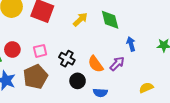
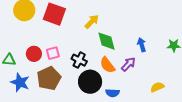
green diamond: (110, 20) -> (106, 41), moved
red circle: (12, 50) -> (34, 54), moved
black circle: (78, 81) -> (90, 82), size x1.5

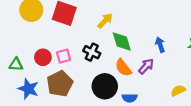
black cross: (79, 60) -> (92, 52), moved

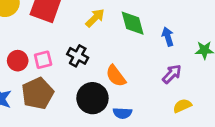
green diamond: (122, 42) -> (133, 23), moved
blue arrow: (160, 45) -> (168, 37), moved
purple arrow: (146, 66) -> (172, 74), moved

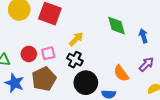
yellow arrow: (95, 18) -> (76, 39), moved
black cross: (78, 56) -> (75, 60), moved
orange semicircle: (116, 76) -> (121, 73), moved

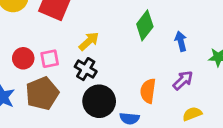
green diamond: (117, 26) -> (145, 25), turned 50
orange semicircle: (121, 73) -> (148, 91), turned 42

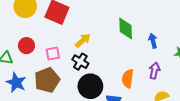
green diamond: (145, 25) -> (126, 29), turned -40
red circle: (23, 58) -> (26, 46), moved
purple arrow: (183, 80) -> (154, 71), turned -35

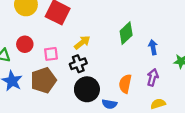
green diamond: (126, 29) -> (126, 33), turned 45
black cross: (80, 62) -> (78, 64), turned 35

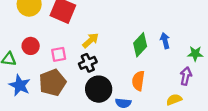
green diamond: (126, 33) -> (140, 45), moved
purple arrow: (153, 77) -> (186, 76), moved

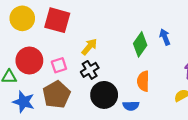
red circle: (31, 46) -> (29, 61), size x1.5

